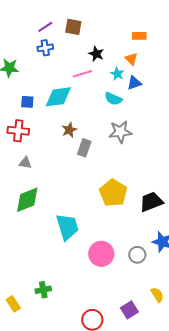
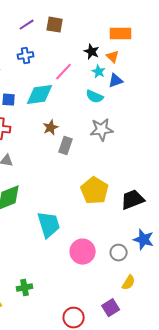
orange rectangle: (139, 36) -> (121, 34), size x1.5
blue cross: (45, 48) -> (26, 56), moved
black star: (96, 54) -> (92, 52), moved
pink line: (82, 74) -> (64, 72), turned -30
yellow semicircle: (157, 295) -> (129, 283), moved, turned 63

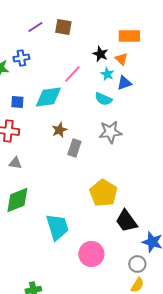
blue cross: (26, 56) -> (21, 58), moved
black trapezoid: (133, 200) -> (126, 221), moved, turned -105
gray circle: (119, 253) -> (137, 264), moved

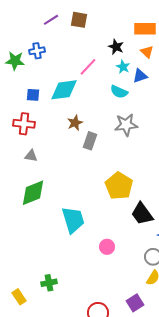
orange triangle: (121, 59) -> (147, 52), moved
pink circle: (91, 254) -> (107, 247), size x0.6

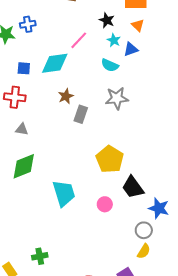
pink circle: (107, 247) -> (105, 204), moved

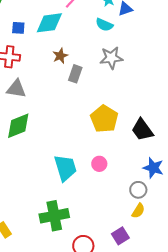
gray triangle: (22, 129) -> (16, 89), size x1.5
black trapezoid: (133, 187) -> (142, 130), moved
cyan trapezoid: (64, 193) -> (65, 168), moved
green cross: (40, 256) -> (54, 216), moved, size x1.8

